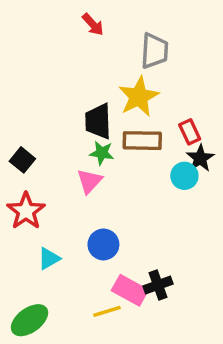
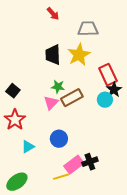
gray trapezoid: (154, 51) -> (88, 29), turned -95
black trapezoid: (98, 121) -> (53, 55), moved
red rectangle: (190, 132) -> (108, 75), size x1.5
brown rectangle: (142, 141) -> (72, 98), moved, turned -30
pink rectangle: (130, 290) -> (74, 165), turned -66

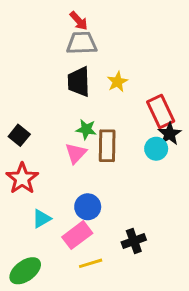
gray trapezoid: (88, 29) -> (82, 43), moved
yellow star: (79, 55) -> (117, 82), size x0.6
brown rectangle: (72, 98) -> (107, 146), turned -60
pink rectangle: (74, 165) -> (77, 235), moved

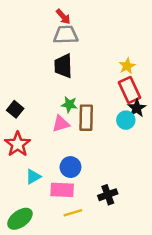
yellow star: (117, 82) -> (127, 66), moved
pink triangle: (76, 153) -> (61, 124), turned 30
pink rectangle: (77, 235) -> (62, 190), turned 40

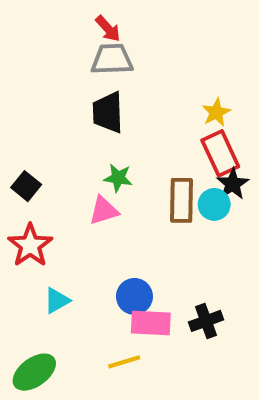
brown rectangle: (86, 118) -> (181, 200), moved
blue circle: (70, 167) -> (134, 296), moved
pink rectangle: (62, 190) -> (151, 323), moved
black cross: (108, 195) -> (206, 321), moved

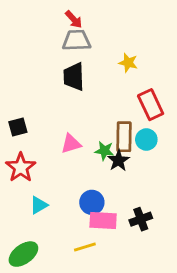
yellow star: (216, 112) -> (128, 63), moved, turned -30
green star: (118, 178) -> (104, 151), moved
black star: (233, 184) -> (118, 160), moved
black square: (26, 186) -> (18, 127), turned 36

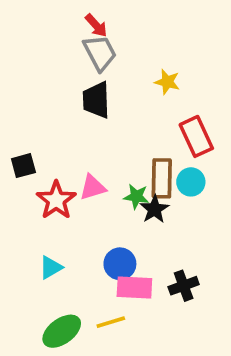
gray trapezoid: (77, 40) -> (100, 53), turned 64
red star: (21, 167) -> (56, 200), moved
green ellipse: (23, 254) -> (62, 331), moved

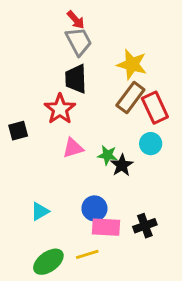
yellow star: (167, 82) -> (132, 64), size x1.5
brown rectangle: (162, 178) -> (130, 98), moved, turned 36
red star: (56, 200) -> (60, 109), moved

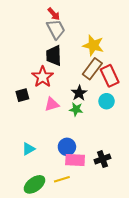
black square: (18, 131) -> (22, 95), moved
black star: (122, 165) -> (79, 93), moved

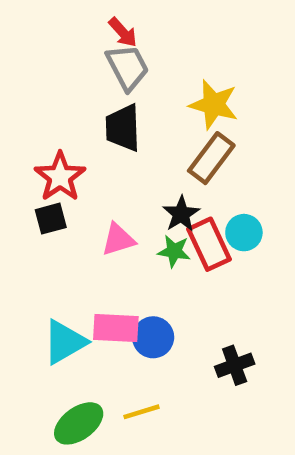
red rectangle: (110, 76) -> (209, 244), moved
red star: (43, 77) -> (60, 177), moved
cyan triangle: (28, 149) -> (65, 342), size x1.5
pink rectangle: (75, 160) -> (116, 328), moved

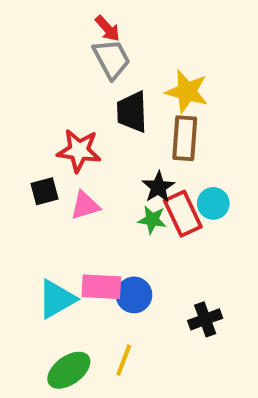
black trapezoid: (123, 128) -> (132, 112), moved
brown rectangle: (211, 158) -> (185, 138), turned -33
red star: (60, 177) -> (79, 151), moved, turned -30
pink triangle: (118, 240) -> (85, 205), moved
yellow line: (141, 412) -> (124, 360), turned -52

